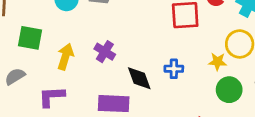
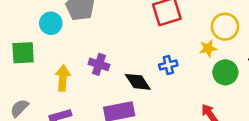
green square: (30, 38) -> (23, 53), moved

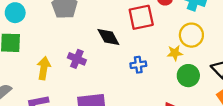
cyan circle: (51, 23) -> (15, 13), moved
black diamond: (138, 82) -> (108, 37), moved

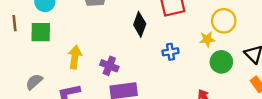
black diamond: (108, 37) -> (140, 24), turned 50
purple cross: (77, 59) -> (109, 66), moved

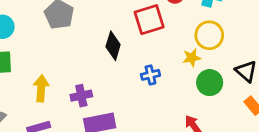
purple cross: (109, 66) -> (81, 96), turned -30

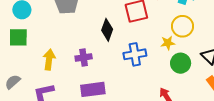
blue cross: (150, 75) -> (135, 54), size x1.5
purple cross: (81, 96) -> (84, 57), moved

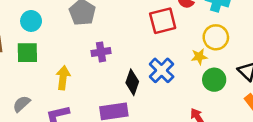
black diamond: (107, 30) -> (132, 82), moved
blue cross: (135, 54) -> (162, 70), turned -35
purple cross: (84, 57) -> (101, 52), moved

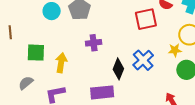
cyan circle: (31, 21) -> (52, 11), moved
green square: (27, 53) -> (36, 53), moved

